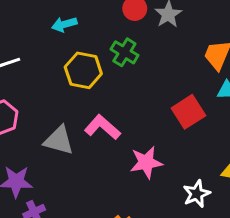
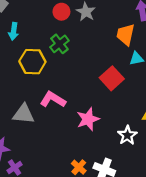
cyan arrow: (64, 24) -> (14, 31), turned -56
green cross: (124, 52) -> (59, 44), turned 30

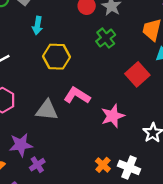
green cross: (59, 44) -> (106, 38), moved

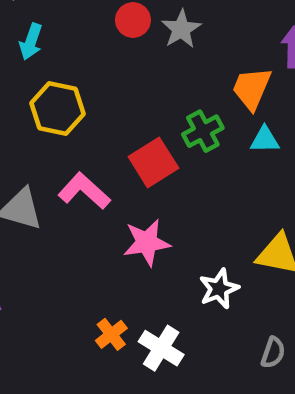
green cross: (106, 38) -> (203, 131), moved
red square: (137, 74) -> (153, 162), moved

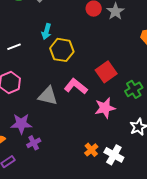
cyan arrow: (31, 42) -> (46, 32), moved
green cross: (203, 131) -> (134, 89), moved

